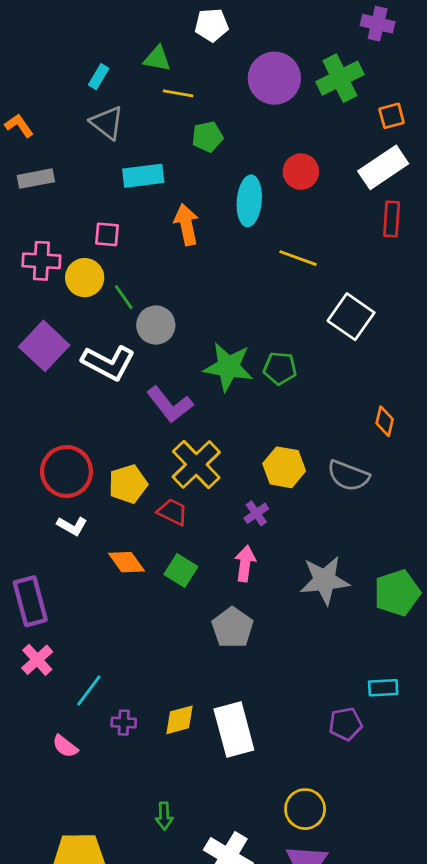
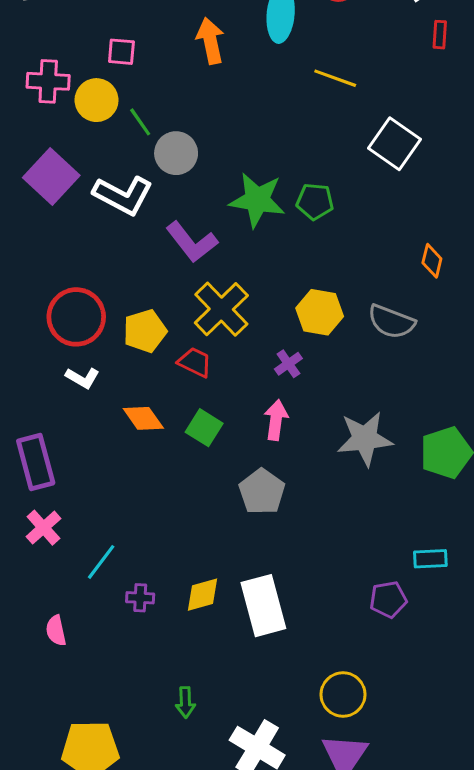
red rectangle: (392, 219) -> (440, 35), size x0.7
pink semicircle: (65, 746) -> (56, 631), moved, turned 40

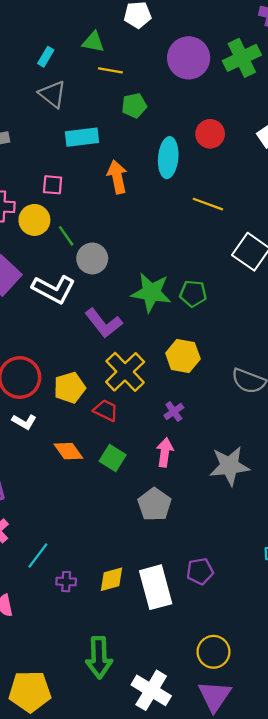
yellow hexagon: (320, 312) -> (183, 356), moved
purple pentagon: (388, 599) -> (200, 571), moved
green arrow: (185, 702) -> (99, 657), size x1.8

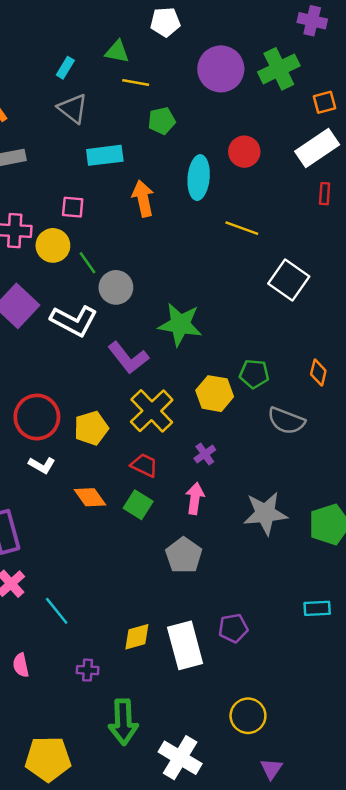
green pentagon: (193, 294) -> (254, 374), moved
red trapezoid: (106, 410) -> (144, 465), moved
cyan line: (38, 555) -> (57, 611), turned -76
purple cross: (66, 582) -> (88, 670), moved
purple triangle: (215, 696) -> (271, 769), moved, size x0.6

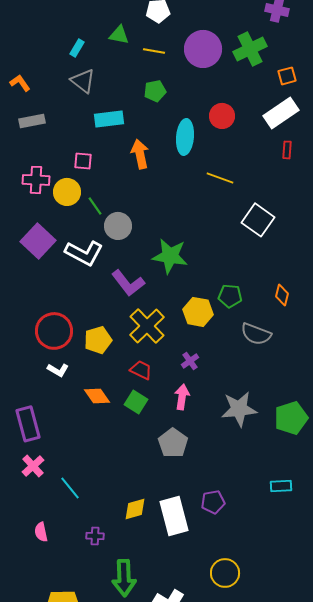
yellow line: (136, 82) -> (154, 51), moved

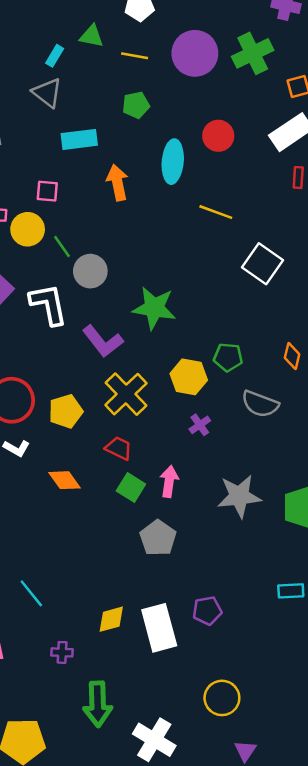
cyan rectangle: (77, 48) -> (55, 56), moved
white L-shape: (84, 253) -> (48, 304), turned -129
purple cross: (190, 361) -> (200, 425), moved
green square: (136, 402) -> (131, 488), moved

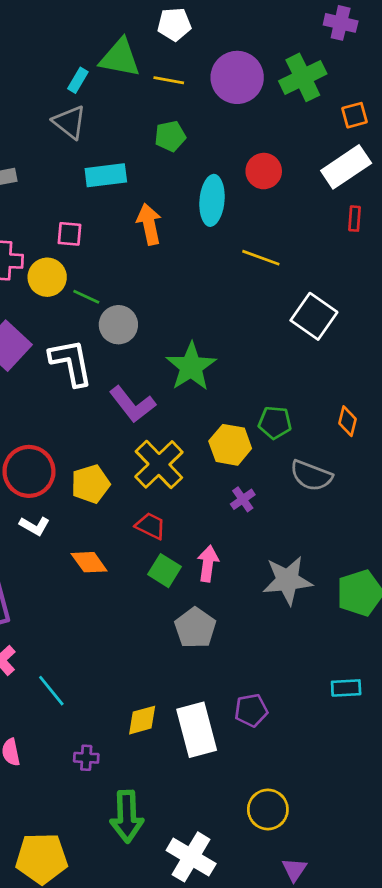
green triangle: (92, 36) -> (120, 58), size x1.5
green line: (62, 246) -> (86, 297), turned -30
green star: (154, 308) -> (191, 367), turned 30

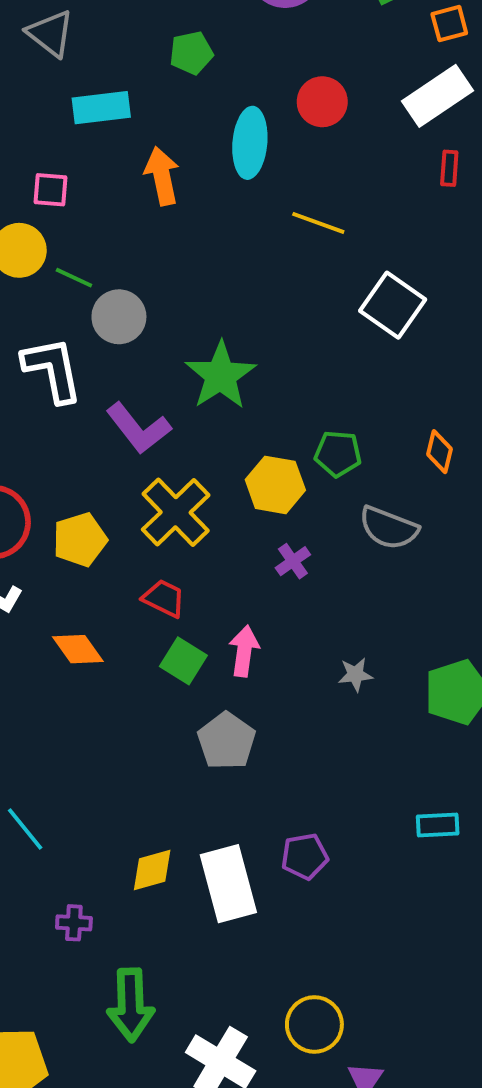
gray star: (287, 580) -> (355, 675), size x0.5
yellow circle: (268, 809) -> (314, 1024), moved

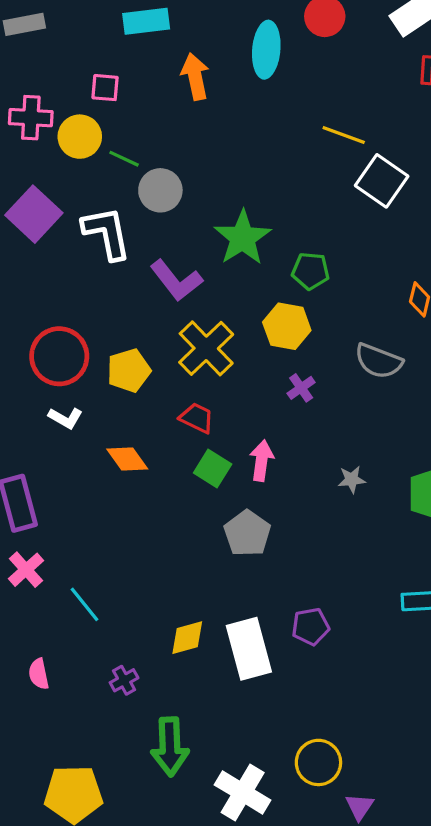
yellow line: (318, 223) -> (344, 135), moved
green pentagon: (338, 454) -> (311, 271), moved
purple cross: (74, 923) -> (124, 680), turned -32

